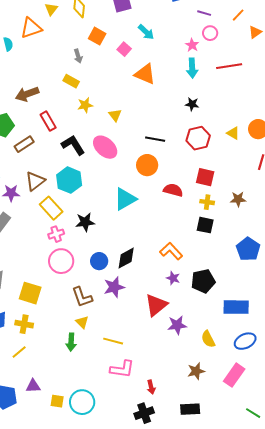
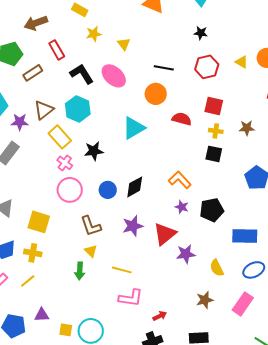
pink cross: (56, 234) -> (65, 163), turned -35
purple star: (114, 287) -> (133, 226), moved
red arrow: (151, 387) -> (160, 316), turned -104

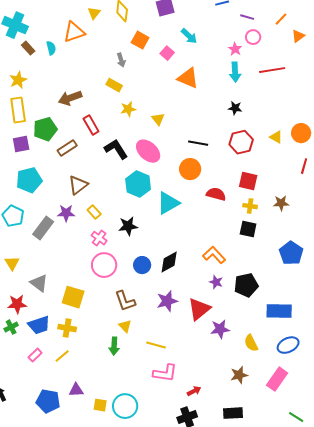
cyan hexagon: (78, 109) -> (138, 184), moved
purple star: (20, 122) -> (66, 213), moved
yellow rectangle: (60, 137) -> (94, 212), size x0.6

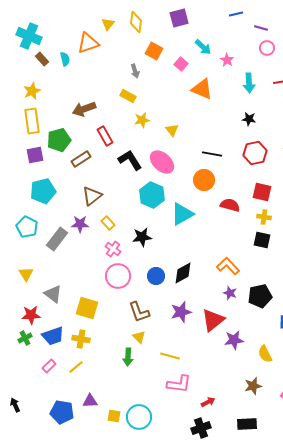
pink star: (235, 49) -> (227, 60), moved

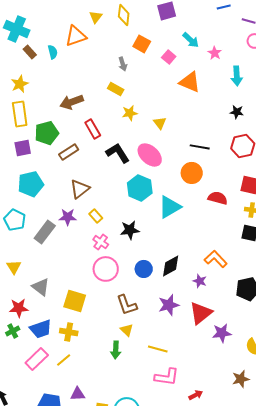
purple star: (230, 293) -> (200, 281), moved
pink rectangle: (49, 366) -> (37, 359), size x1.6

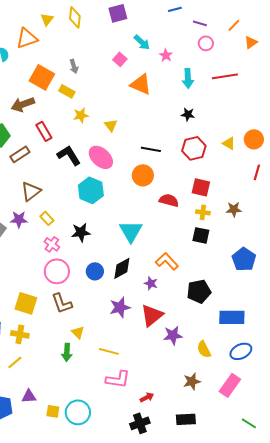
orange square: (142, 44) -> (42, 77), moved, size x1.4
cyan triangle: (170, 207) -> (131, 231), moved, turned -30
brown L-shape: (127, 305) -> (62, 303), moved

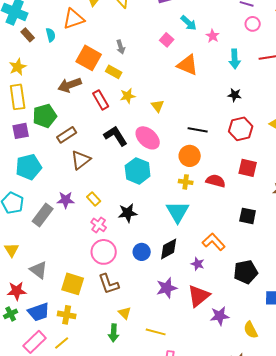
red rectangle: (44, 131) -> (101, 100), moved
brown triangle: (31, 191) -> (81, 160), moved
yellow cross: (203, 212) -> (186, 182), moved

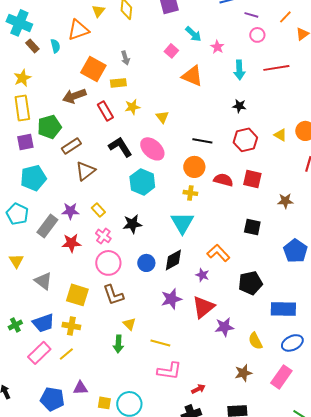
yellow rectangle: (114, 72) -> (118, 83), turned -35
red semicircle: (216, 181) -> (223, 180), moved
red star: (17, 291) -> (71, 243), moved

